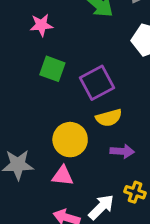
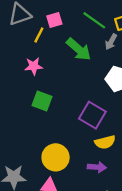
purple square: (97, 83) -> (92, 115), moved, turned -32
yellow semicircle: (109, 118) -> (105, 142), moved

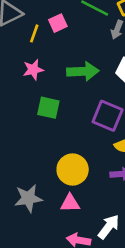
pink square: (54, 20) -> (58, 23), moved
green arrow: (79, 49) -> (83, 71), moved, turned -36

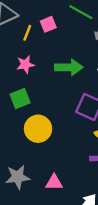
green square: (48, 108) -> (20, 99), moved, turned -36
yellow circle: (73, 169) -> (38, 129), moved

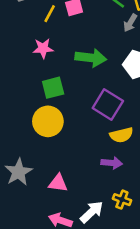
green square: (20, 99) -> (53, 88), moved
gray star: (18, 177) -> (18, 172), turned -30

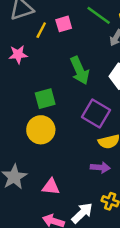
pink star: (43, 48) -> (18, 55), moved
green arrow: (91, 58) -> (80, 71), turned 60

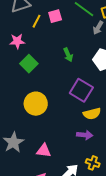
green arrow: (80, 71) -> (68, 55), size x0.6
green square: (45, 99) -> (29, 64), moved, turned -30

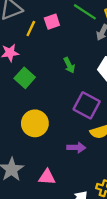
purple arrow: (85, 135) -> (76, 148), moved

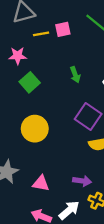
yellow line: (31, 29) -> (41, 34), turned 49
purple arrow: (76, 148) -> (82, 181), moved

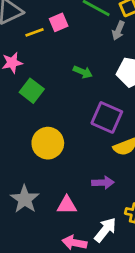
green arrow: (75, 75) -> (83, 72), turned -35
purple arrow: (82, 181) -> (103, 183), moved

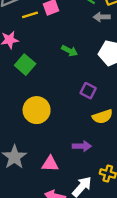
gray arrow: (118, 31) -> (102, 17), turned 63
purple square: (107, 117) -> (88, 91), size x0.6

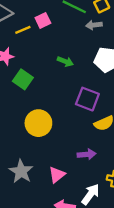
purple square: (88, 91) -> (87, 99), size x1.5
pink triangle: (50, 164) -> (57, 175), turned -36

